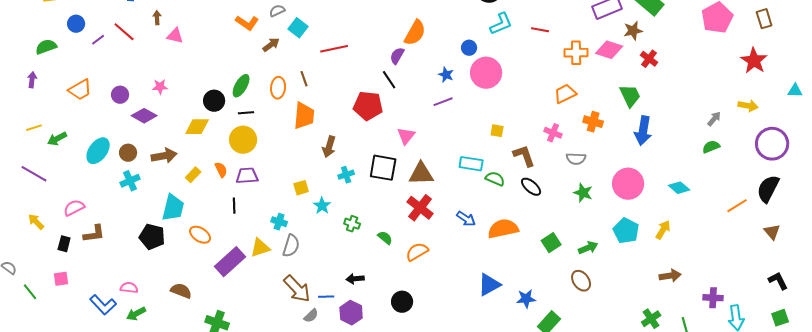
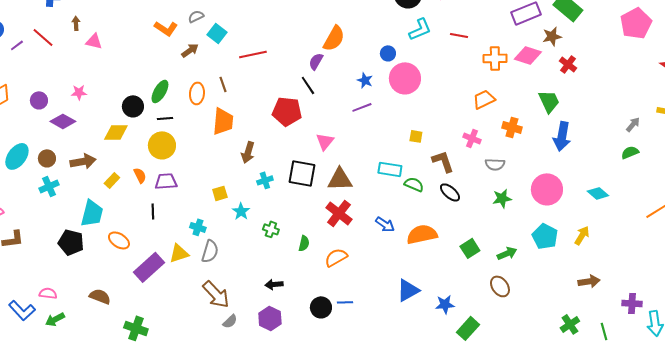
green star: (583, 193) -> (502, 198), turned -30
green semicircle: (385, 238) -> (304, 243), turned 63
blue line: (326, 297) -> (345, 302), moved

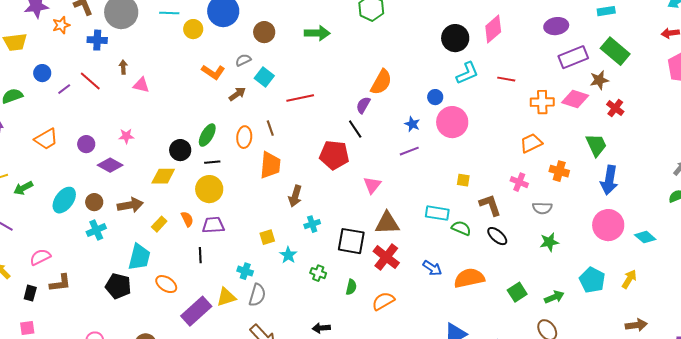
black square: (302, 173) -> (351, 241), moved
pink circle: (547, 189) -> (608, 225), moved

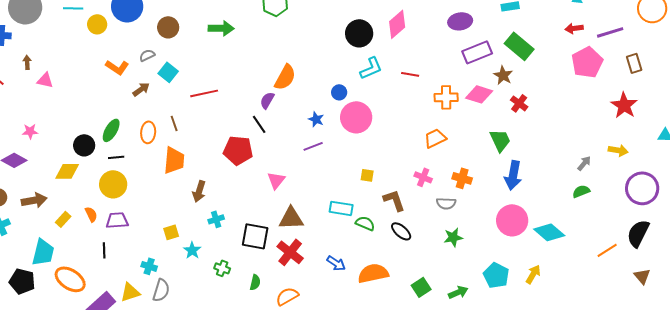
brown star: (599, 80) -> (503, 75), turned -30
orange cross: (559, 171) -> (462, 178), moved
cyan diamond: (645, 237) -> (549, 232), size x1.4
orange ellipse: (166, 284) -> (70, 279), size x1.4

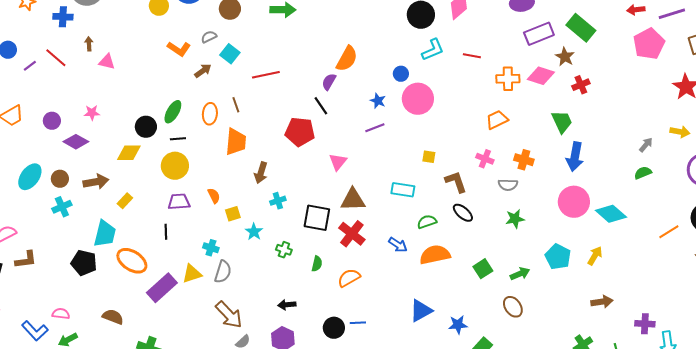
red cross: (519, 103) -> (581, 85), turned 30
orange semicircle: (91, 214) -> (214, 196), moved
green semicircle: (365, 223) -> (427, 222), moved, turned -42

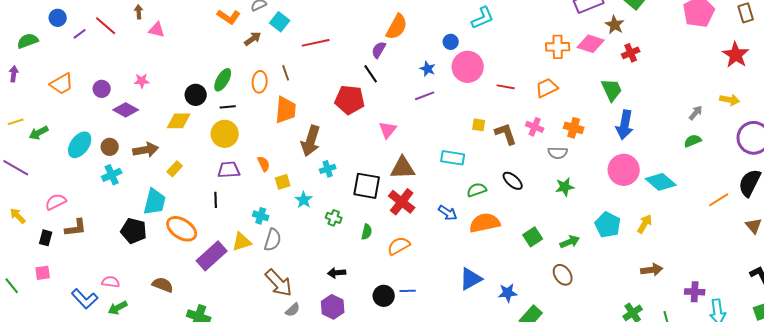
red line: (472, 56) -> (506, 87), moved
brown arrow: (261, 173) -> (311, 141), size x1.4
brown L-shape: (456, 182) -> (506, 134), moved

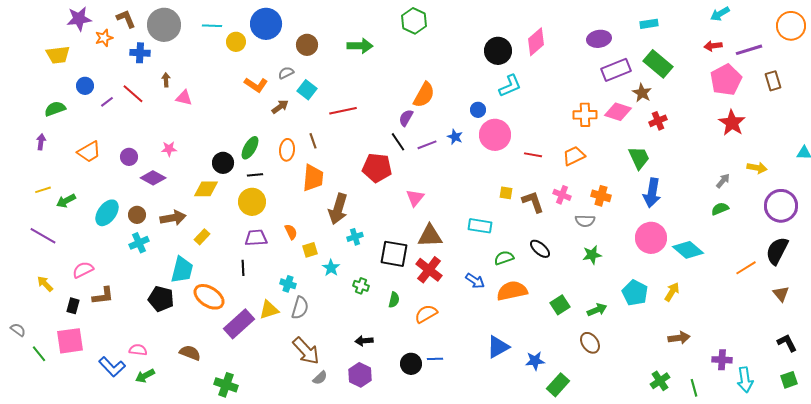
red star: (736, 55) -> (732, 123), moved
purple line: (425, 96) -> (427, 145), moved
pink square: (43, 273) -> (70, 341), size x1.8

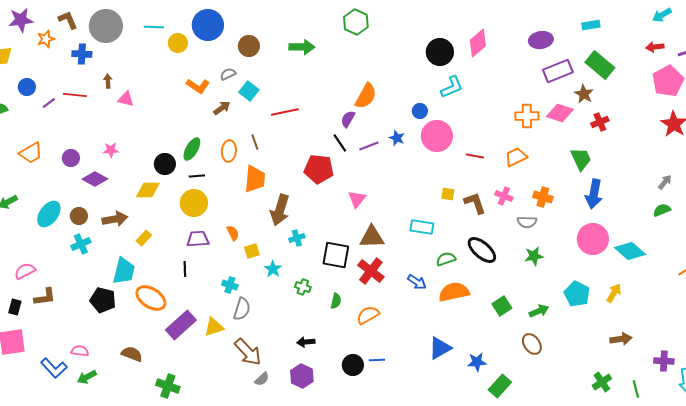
red line: (133, 94) -> (75, 95), turned -35
black ellipse: (540, 249) -> (482, 250), size x1.4
yellow triangle: (269, 310) -> (214, 327), moved

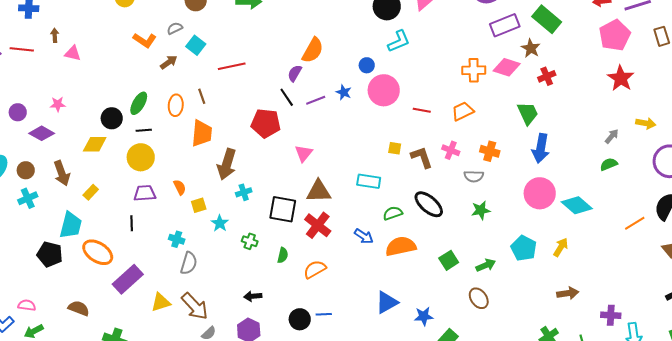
brown arrow: (115, 219) -> (62, 173), turned 80
yellow triangle: (214, 327) -> (161, 302), moved

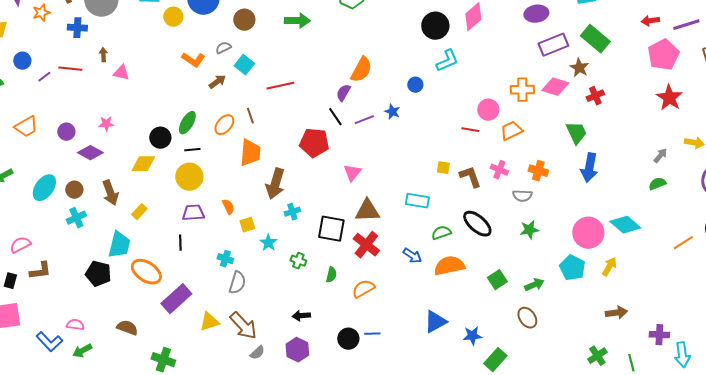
pink circle: (384, 90) -> (488, 110), moved, size x0.7
orange ellipse: (176, 105) -> (224, 125), turned 35
pink circle: (540, 193) -> (588, 233), moved

